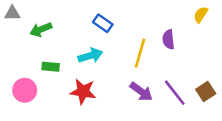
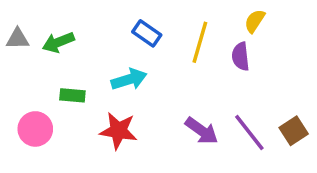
gray triangle: (12, 13) -> (18, 39), moved
yellow semicircle: (201, 15) -> (255, 21), moved
yellow line: (140, 53) -> (200, 42), moved

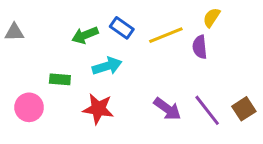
green arrow: (58, 42) -> (85, 35), moved
yellow line: (200, 42) -> (166, 35), turned 52

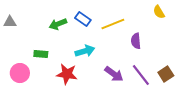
yellow semicircle: (212, 18) -> (159, 12), moved, turned -64
purple semicircle: (200, 47) -> (136, 41), moved
cyan arrow: (107, 66) -> (85, 51), moved

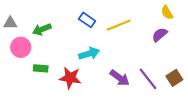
green arrow: (58, 24) -> (42, 29), moved
purple semicircle: (136, 41) -> (160, 35), moved, turned 56
green rectangle: (41, 54) -> (41, 68), moved
pink circle: (20, 73) -> (21, 47), moved

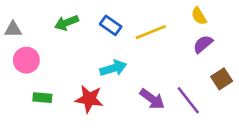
yellow semicircle: (167, 13) -> (199, 16), moved
green arrow: (42, 29) -> (66, 23), moved
green rectangle: (41, 68) -> (42, 98), moved
brown square: (174, 78) -> (222, 79), moved

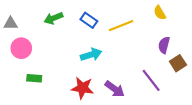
purple semicircle: (203, 44) -> (164, 45), moved, turned -35
red star: (89, 99) -> (82, 88), moved
purple arrow: (152, 99) -> (115, 89), moved

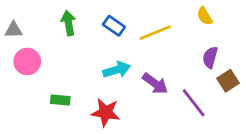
green arrow: (53, 18) -> (69, 23), turned 102
green rectangle: (34, 78) -> (60, 100), moved
purple arrow: (115, 89) -> (155, 84), moved

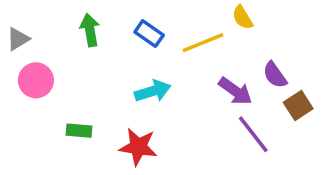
yellow semicircle: (205, 16) -> (242, 17), moved
gray triangle: (13, 30) -> (18, 39), turned -30
purple semicircle: (210, 57) -> (275, 75), turned -50
purple arrow: (155, 84) -> (235, 91), moved

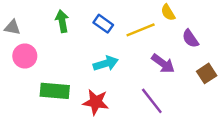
gray triangle: (18, 39) -> (12, 27), turned 42
purple semicircle: (275, 75) -> (190, 39), moved
green rectangle: (79, 131) -> (55, 91), size x1.6
purple line: (253, 134) -> (152, 101), moved

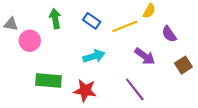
yellow semicircle: (168, 12) -> (149, 11), turned -120
pink circle: (25, 56) -> (30, 41), moved

